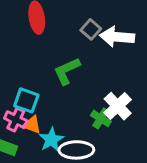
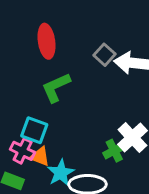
green L-shape: (67, 71) -> (56, 88), moved
green cross: (101, 118) -> (114, 151), turned 30

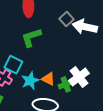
orange triangle: (40, 156) -> (48, 79), moved
cyan star: (61, 173) -> (30, 81), moved

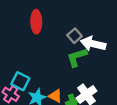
green L-shape: (31, 37) -> (77, 57), moved

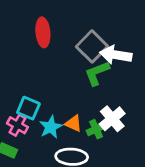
gray square: (75, 36) -> (92, 46), size x1.6

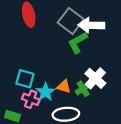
pink cross: (17, 125) -> (31, 99), moved

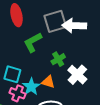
gray square: (71, 21) -> (55, 21), turned 35
green L-shape: (78, 42) -> (33, 42), moved
green cross: (83, 89) -> (58, 59), moved

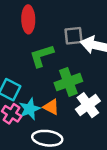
gray square: (55, 21) -> (74, 36), size x0.7
green cross: (58, 59) -> (68, 82), size x1.5

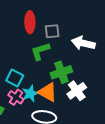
gray square: (74, 36) -> (52, 31), moved
orange triangle: (51, 107) -> (48, 92), size x1.5

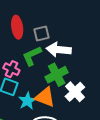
white arrow: (83, 43) -> (59, 50), moved
pink cross: (16, 97) -> (11, 69), moved

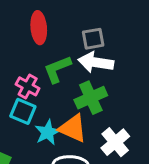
gray square: (41, 34) -> (93, 39), moved
white cross: (75, 92) -> (115, 142), moved

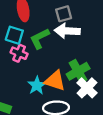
green cross: (91, 98) -> (78, 71), moved
cyan square: (23, 111) -> (14, 35), moved

